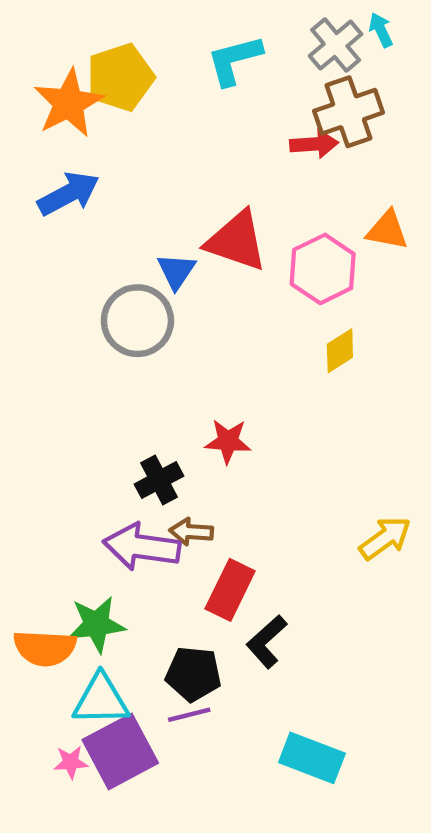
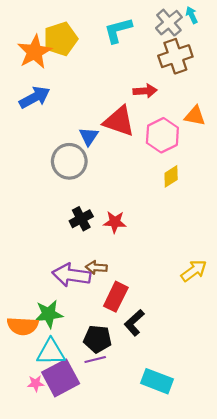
red arrow: (314, 144) -> (145, 91), moved
black cross: (159, 480) -> (81, 219), moved

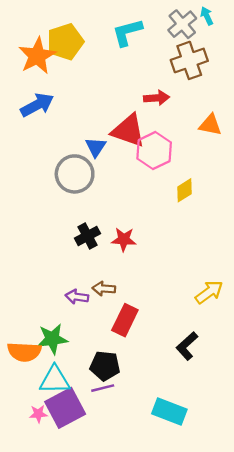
pink hexagon: (162, 135) -> (154, 151), moved
purple arrow: (71, 275) -> (77, 297), size x0.6
black L-shape: (134, 323) -> (187, 346), moved

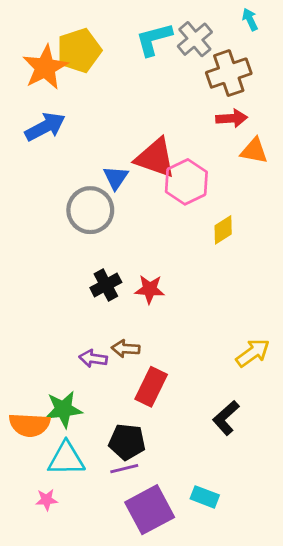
gray cross: (182, 24) -> (195, 39), moved
red arrow: (156, 98) -> (232, 118), moved
purple square: (65, 408) -> (150, 510), moved
cyan rectangle: (169, 411) -> (205, 497), size x0.7

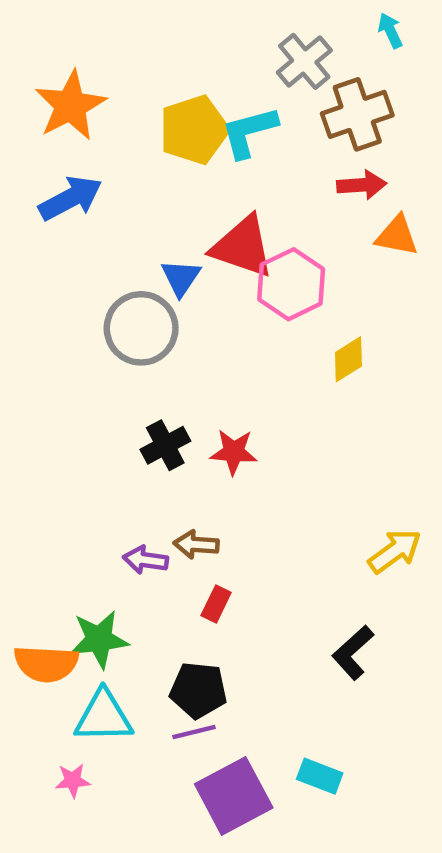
cyan L-shape: (154, 39) -> (249, 132), moved
yellow pentagon: (79, 50) -> (194, 130), moved
red rectangle: (151, 387) -> (216, 604), moved, size x0.6

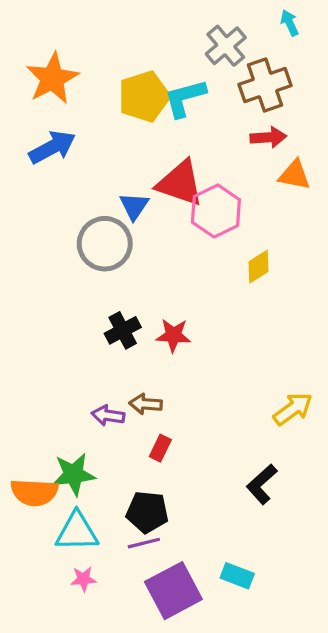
pink star: (73, 781) -> (83, 579), moved

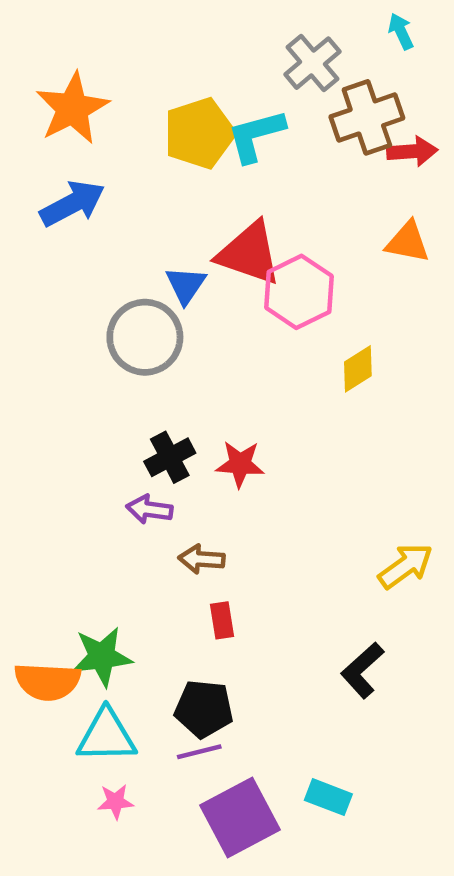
red arrow: (268, 137) -> (412, 151), moved
purple arrow: (108, 415) -> (149, 509), moved
red rectangle: (160, 448) -> (222, 620), turned -35

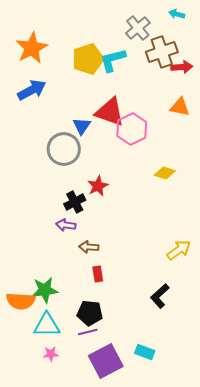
cyan arrow: (401, 31) -> (177, 14), turned -49
yellow diamond: (358, 369) -> (165, 173), moved, turned 50
red star: (240, 464) -> (98, 186), moved, turned -30

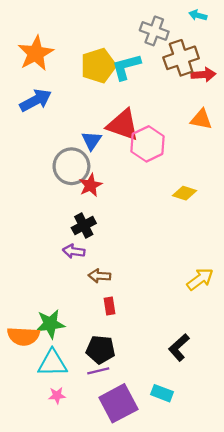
gray cross: (138, 28) -> (154, 31), turned -30
red star: (98, 186) -> (90, 185), moved
black L-shape: (160, 296) -> (179, 347), moved

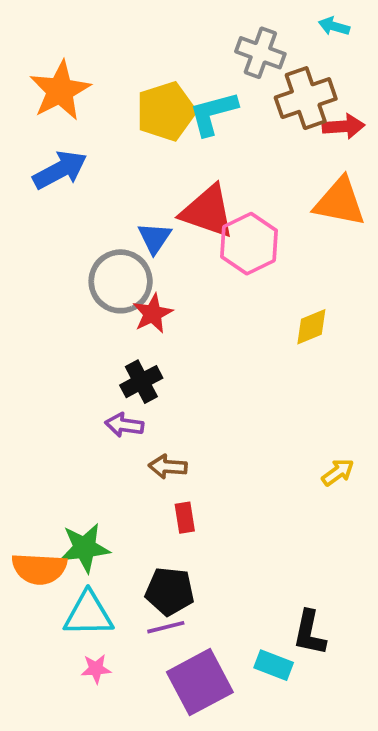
orange triangle: (201, 119) -> (340, 202), size x1.4
yellow diamond: (184, 193) -> (311, 327), turned -40
yellow arrow: (200, 279) -> (338, 472), size x0.7
black L-shape: (179, 347) -> (309, 633), moved, turned -36

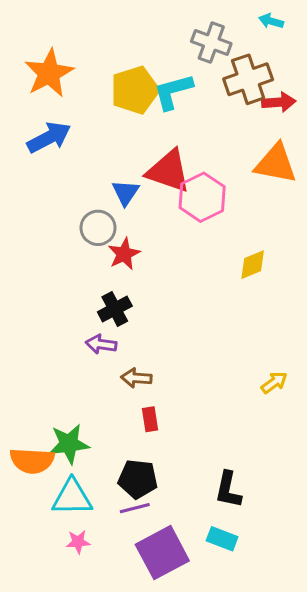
gray circle: (121, 281) -> (98, 228), size x0.7
black L-shape: (309, 633) -> (228, 490), moved

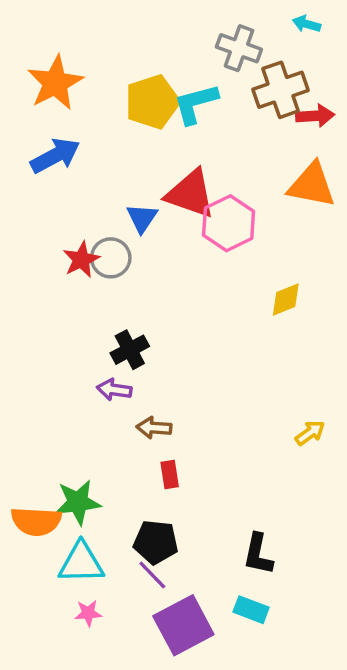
red star: (124, 254) -> (81, 260), moved
purple line: (135, 508) -> (152, 575), turned 60

